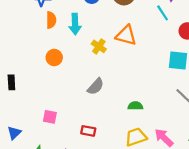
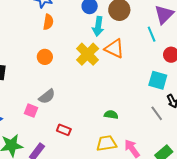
cyan arrow: (75, 24) -> (98, 26), moved
yellow cross: (99, 46) -> (88, 54), size x1.6
gray semicircle: (96, 86) -> (47, 96), moved

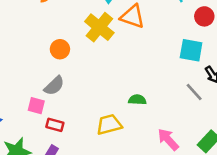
orange circle: (45, 57) -> (60, 49), moved
red rectangle: (64, 130) -> (55, 125), moved
yellow trapezoid: (106, 143) -> (109, 124), moved

